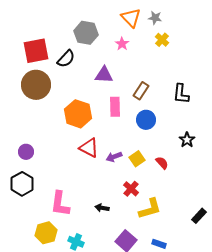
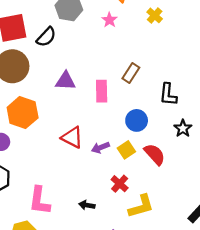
purple triangle: (104, 75) -> (65, 81), moved
black L-shape: (181, 94) -> (168, 94), moved
orange hexagon: (78, 114) -> (23, 113), moved
blue circle: (146, 120) -> (137, 120), moved
red semicircle: (162, 163) -> (155, 154), size x1.5

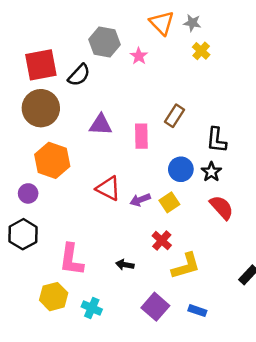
pink star: (109, 20) -> (139, 56), moved
black star: (183, 128) -> (211, 172), moved
red semicircle: (155, 154) -> (222, 207), moved

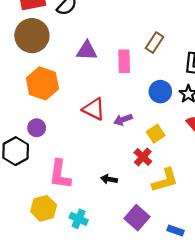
purple circle: (28, 193) -> (37, 128), moved
yellow square: (169, 202) -> (156, 134), moved
blue rectangle: (197, 311) -> (175, 230), moved

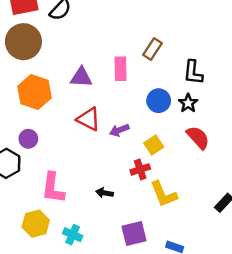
purple triangle: (87, 51) -> (81, 77), moved
red cross: (143, 157) -> (140, 169), turned 30
yellow L-shape: (165, 180) -> (164, 194), turned 84
purple square: (137, 218) -> (134, 233), turned 35

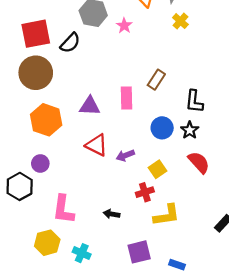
yellow L-shape: (164, 194) -> (167, 215), turned -76

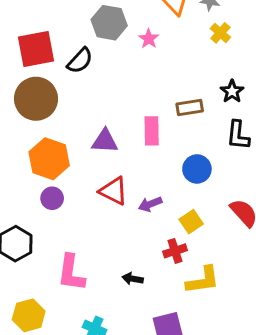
brown rectangle: (156, 80) -> (190, 108), turned 48
black star: (190, 130) -> (232, 91), moved
purple circle: (40, 163) -> (52, 198), moved
yellow hexagon: (47, 243) -> (29, 315), moved

